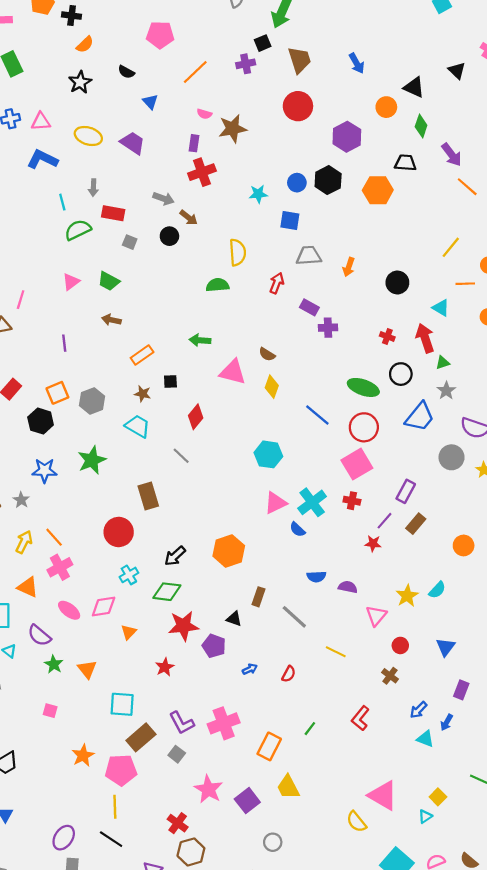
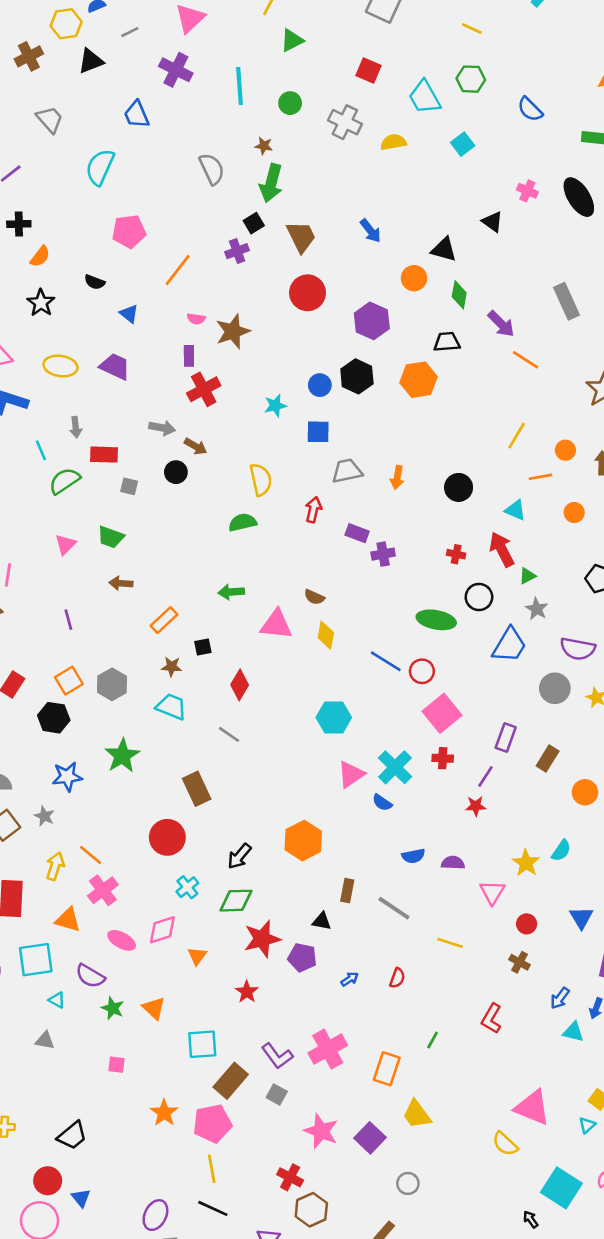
red circle: (364, 427) -> (422, 671), moved, size x0.7
brown rectangle: (416, 524) -> (548, 758), moved

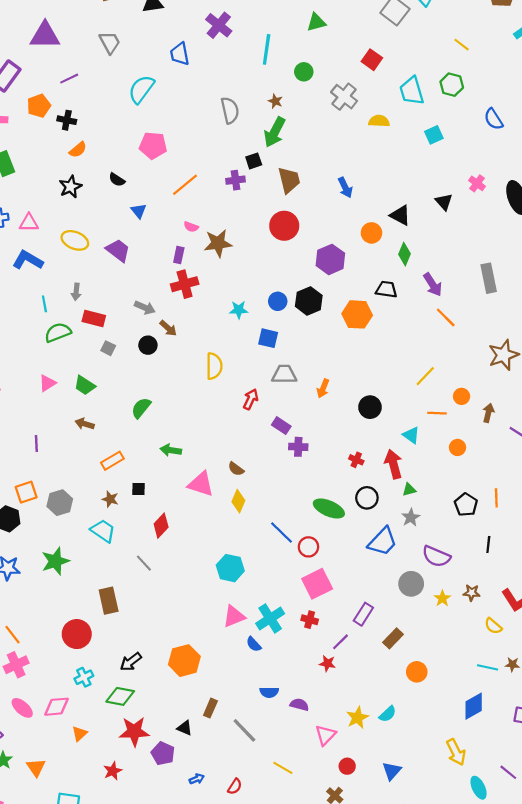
green semicircle: (242, 522) -> (141, 408), moved, turned -50

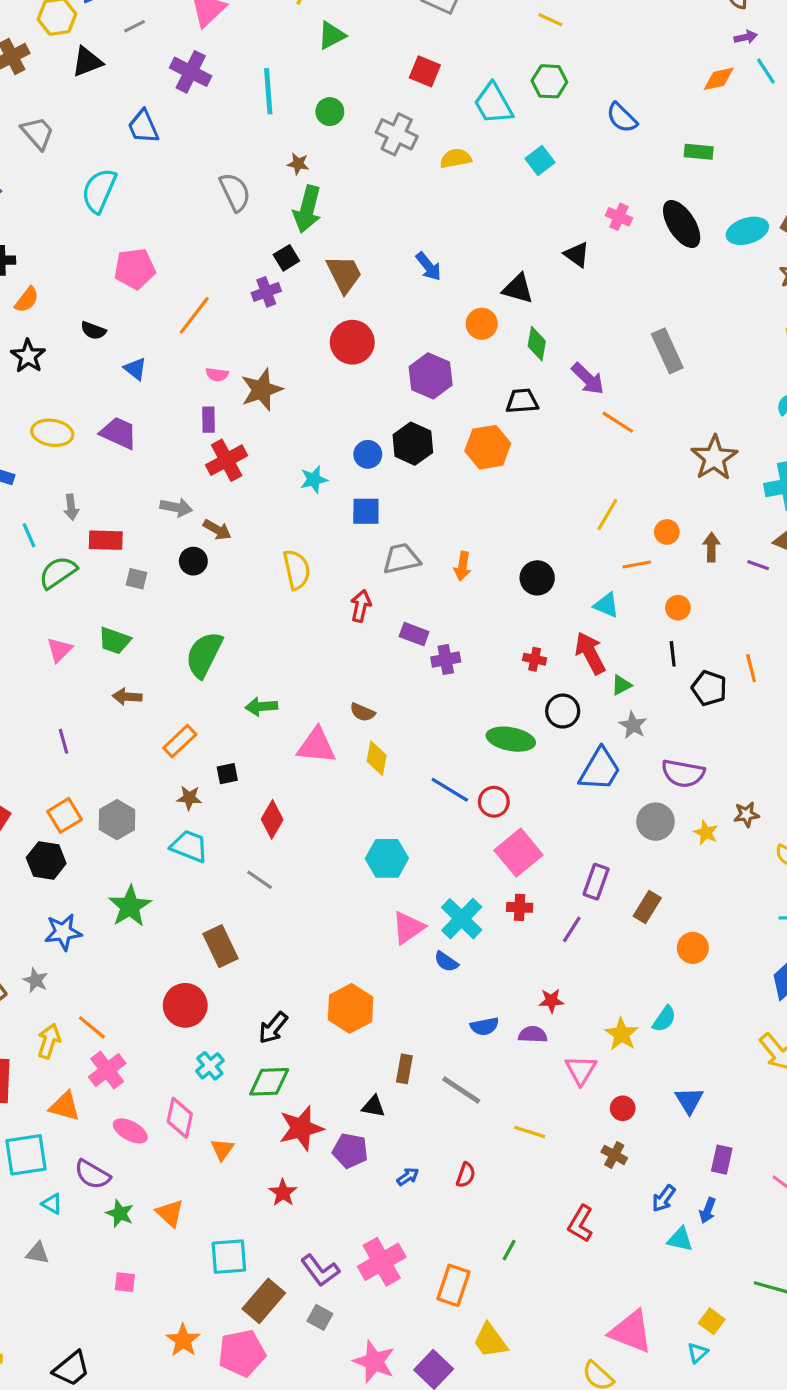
green semicircle: (141, 408) -> (204, 655), size x1.4
black line: (488, 544) -> (673, 654), moved
red star: (327, 663) -> (551, 1001), moved
pink diamond: (57, 707) -> (180, 1118), turned -60

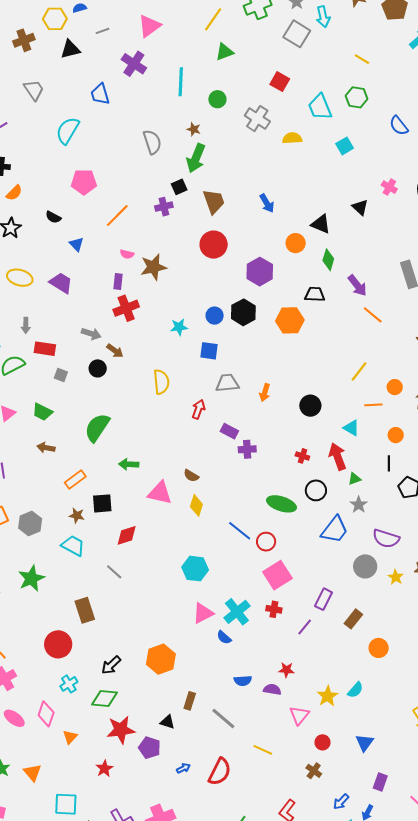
black square: (227, 774) -> (102, 503), size x1.5
red diamond: (272, 819) -> (127, 535), turned 35
red semicircle: (466, 1175) -> (220, 772), size x1.8

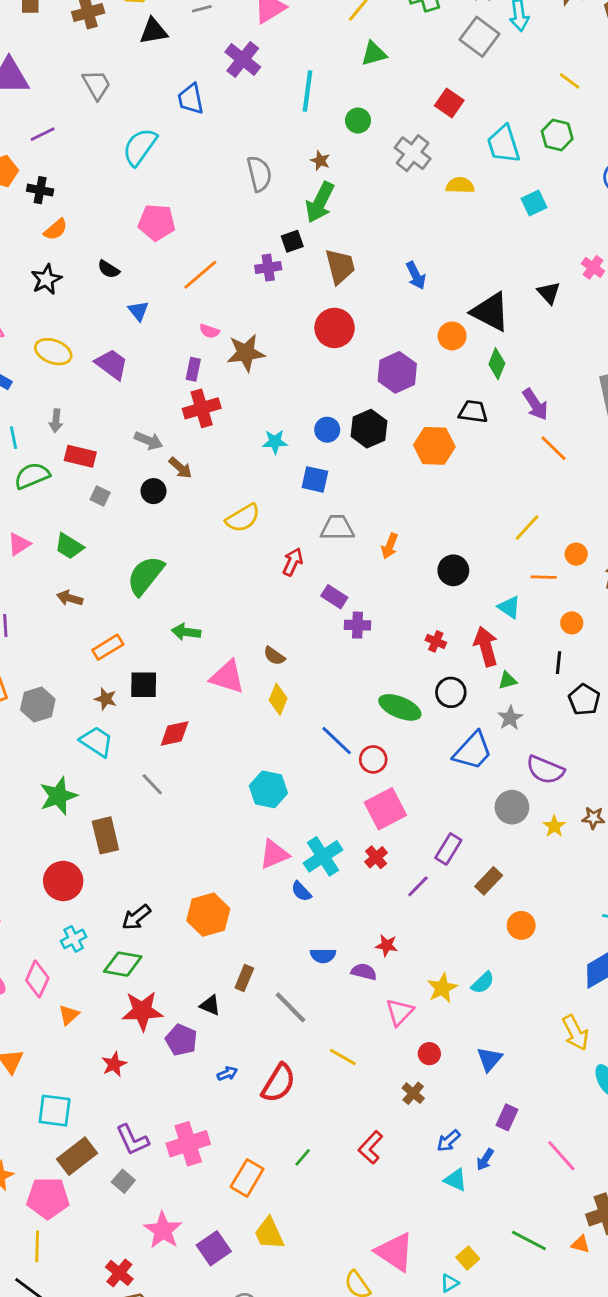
black triangle: (321, 224) -> (490, 312), size x1.4
yellow semicircle: (161, 382) -> (243, 518), turned 60
green star: (31, 578) -> (58, 796), moved
red cross: (274, 609) -> (376, 857), turned 35

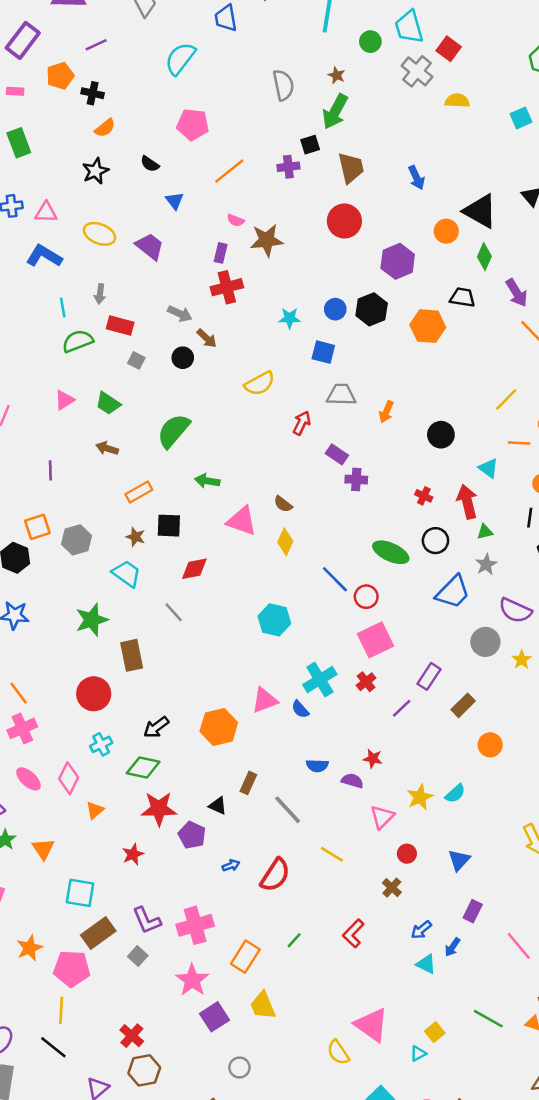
red square: (449, 103) -> (449, 49), moved
cyan trapezoid: (504, 144) -> (409, 27), moved
pink triangle: (274, 854) -> (265, 700), moved
pink star: (163, 1230) -> (192, 980), moved

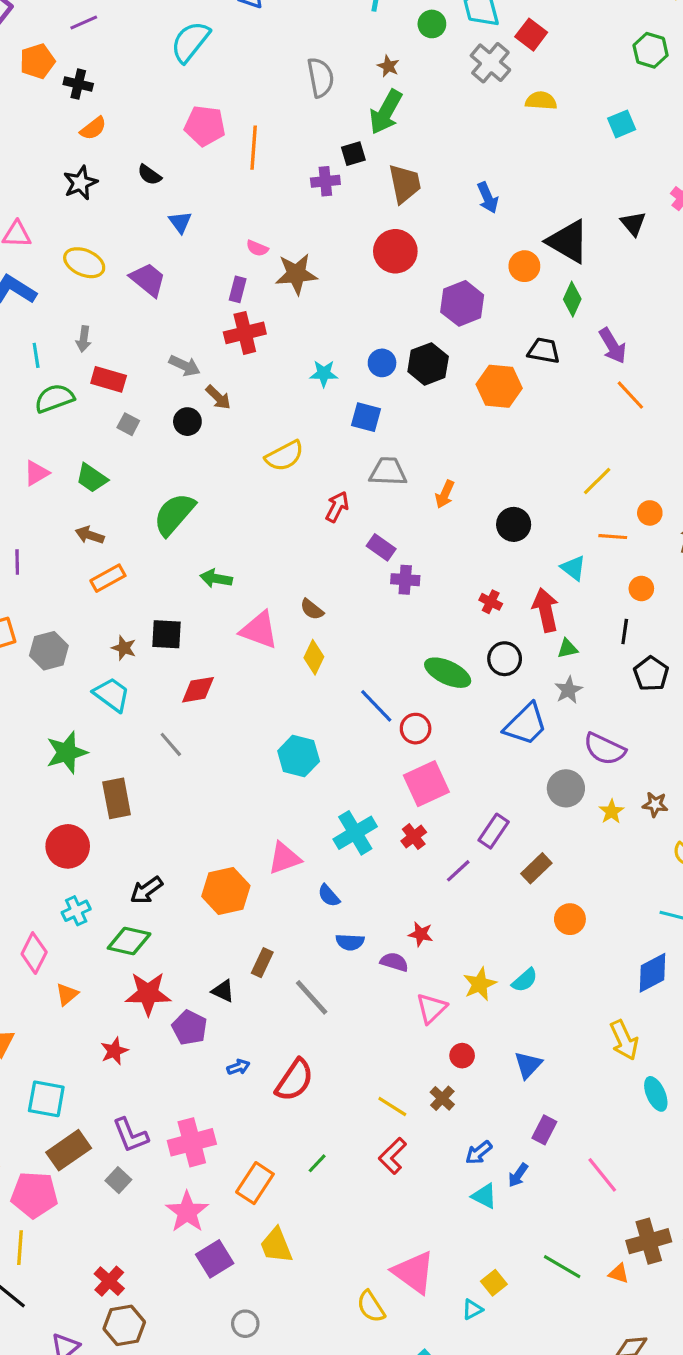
orange line: (229, 171) -> (254, 148), moved, turned -48
orange rectangle: (139, 492) -> (108, 578), moved
blue semicircle: (300, 709) -> (329, 896), moved
yellow line: (332, 854) -> (392, 1107), moved

